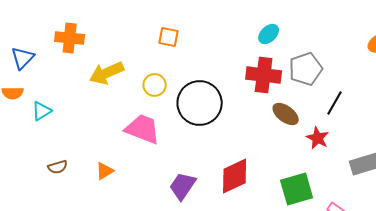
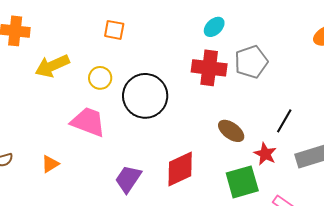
black line: (335, 103) -> (284, 121), moved
brown ellipse: (286, 114) -> (231, 131), moved
red star: (318, 138) -> (265, 154), moved

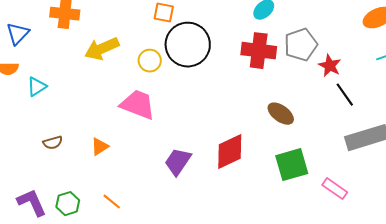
black circle: (145, 96) -> (188, 45), moved
black line: (284, 121) -> (345, 95), moved, turned -65
red star: (265, 154) -> (330, 66), moved

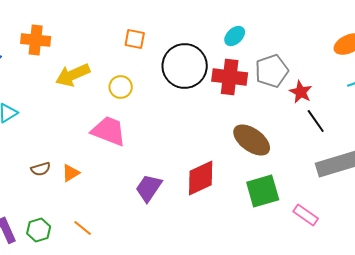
black circle: (188, 45) -> (185, 66), moved
brown ellipse: (281, 114) -> (252, 140), size x1.4
brown semicircle: (53, 143) -> (41, 169), moved

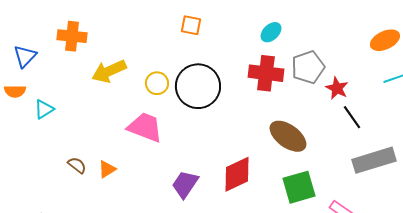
orange square: (135, 39) -> (191, 25), moved
black circle: (185, 66) -> (198, 86), moved
brown semicircle: (41, 169) -> (77, 165), turned -126

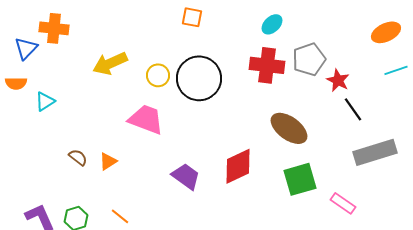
orange cross: (72, 36) -> (54, 28), moved
purple trapezoid: (185, 184) -> (186, 176), turned 92

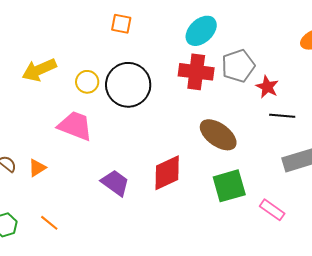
cyan ellipse: (272, 24) -> (201, 31), size x1.5
black line: (353, 109) -> (282, 116), turned -50

